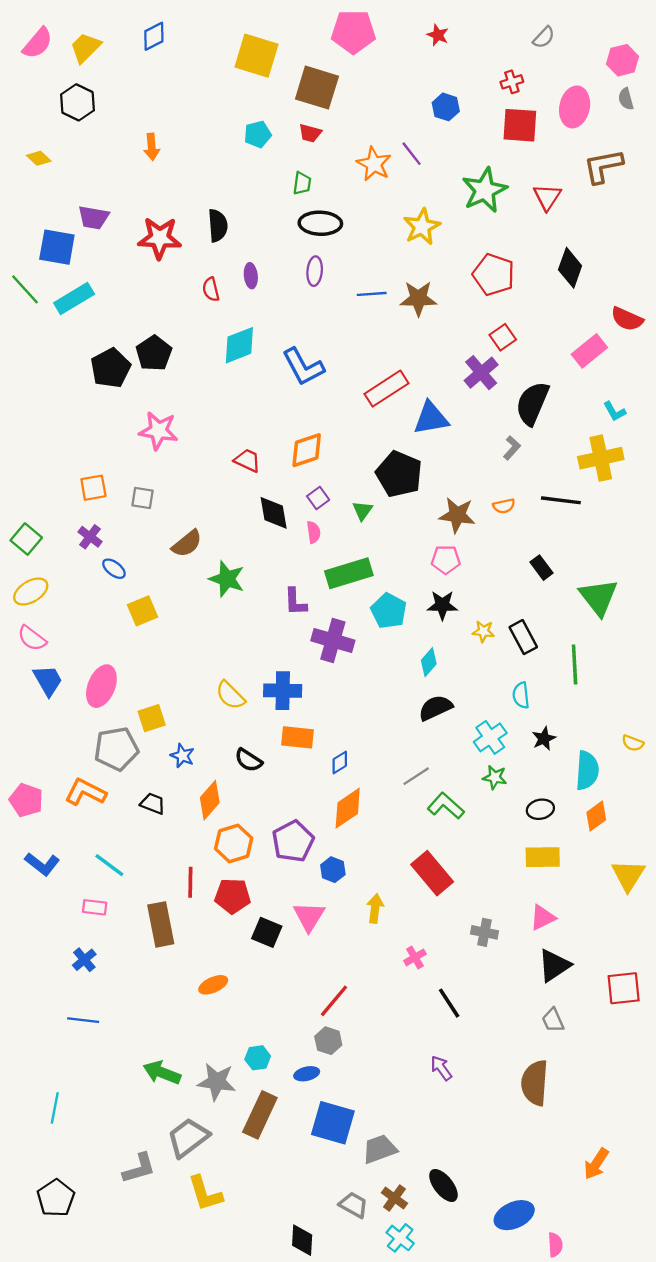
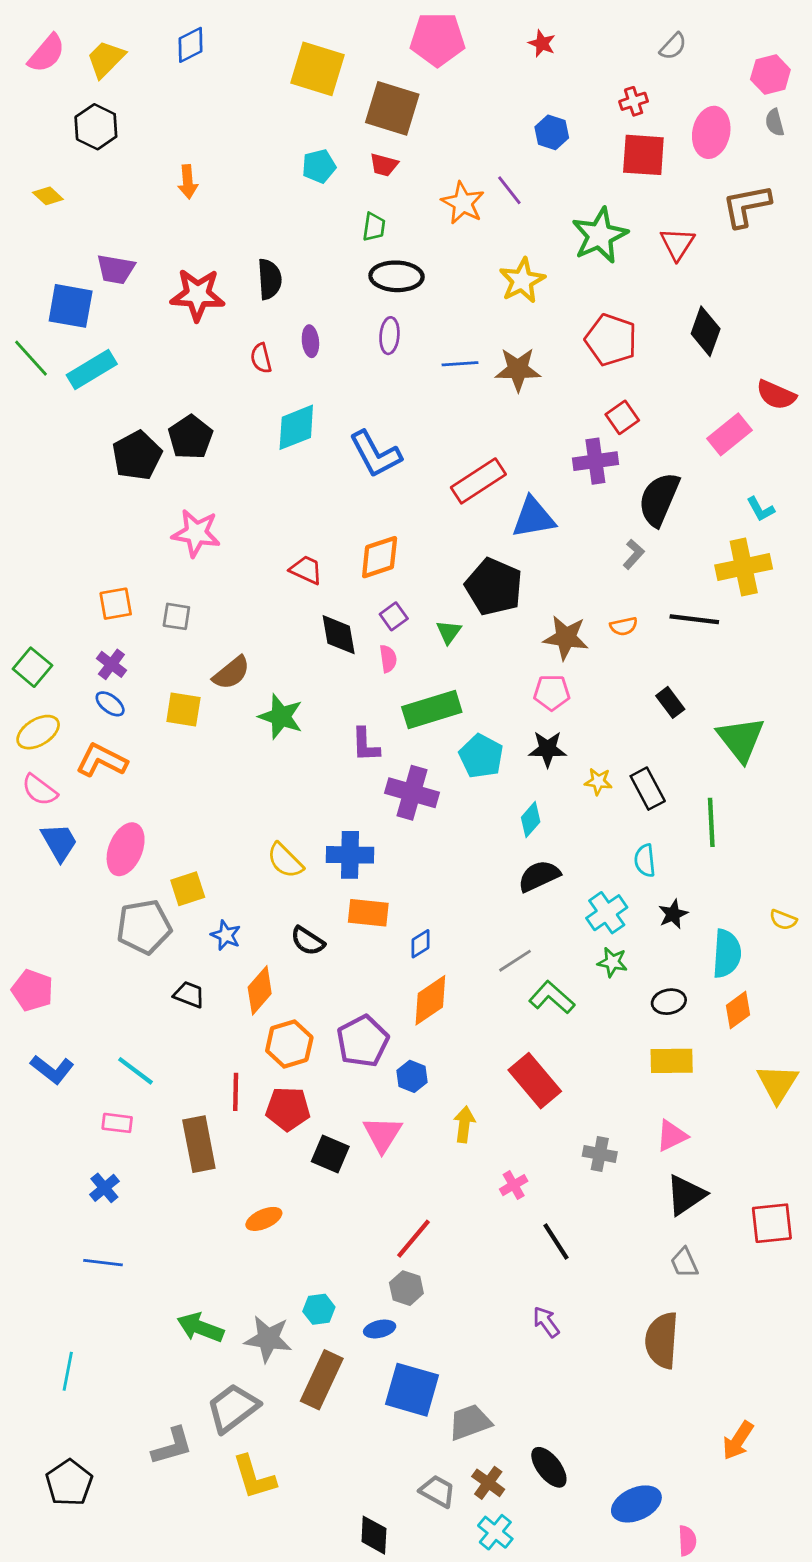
purple cross: (481, 373) -> (595, 461), turned 32
blue ellipse: (114, 569) -> (110, 704), moved
yellow square: (142, 611) -> (183, 710), moved, turned 32
orange L-shape: (85, 792) -> (102, 760), moved

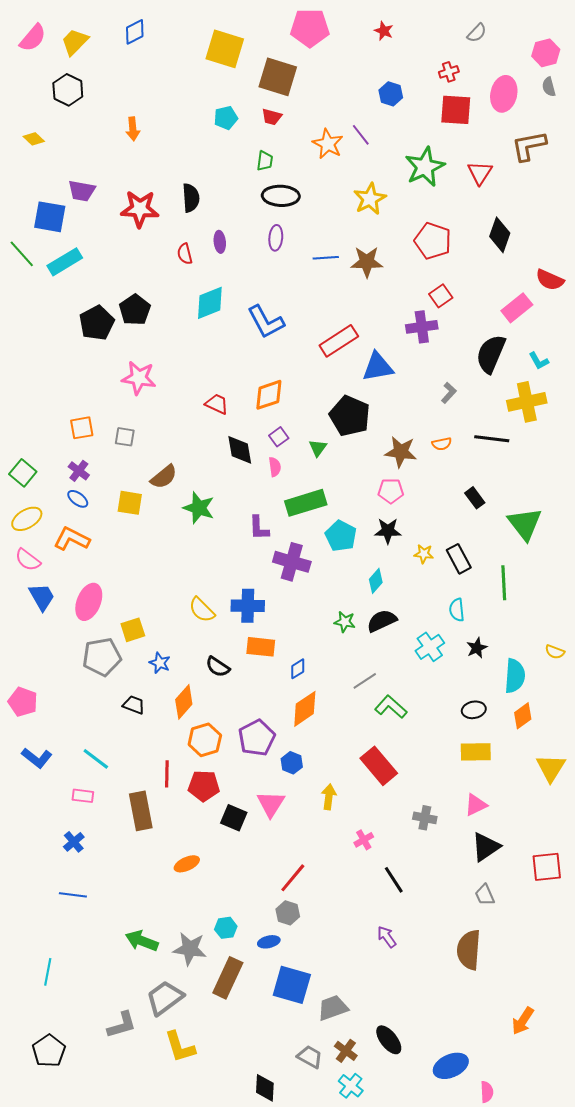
black semicircle: (659, 499) -> (491, 354), moved
green star: (612, 962) -> (345, 622), moved

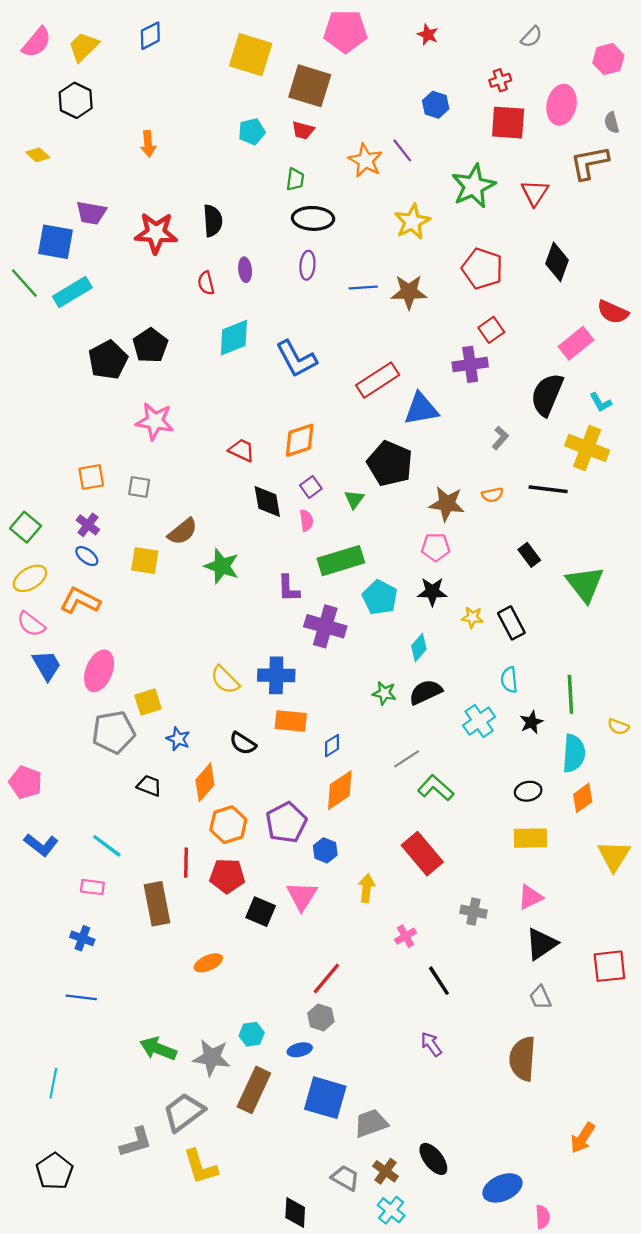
gray semicircle: (549, 87) -> (612, 123), moved
yellow cross: (527, 402) -> (587, 448), turned 33
green line: (504, 583) -> (570, 694), moved
blue cross: (74, 842) -> (82, 938), turned -30

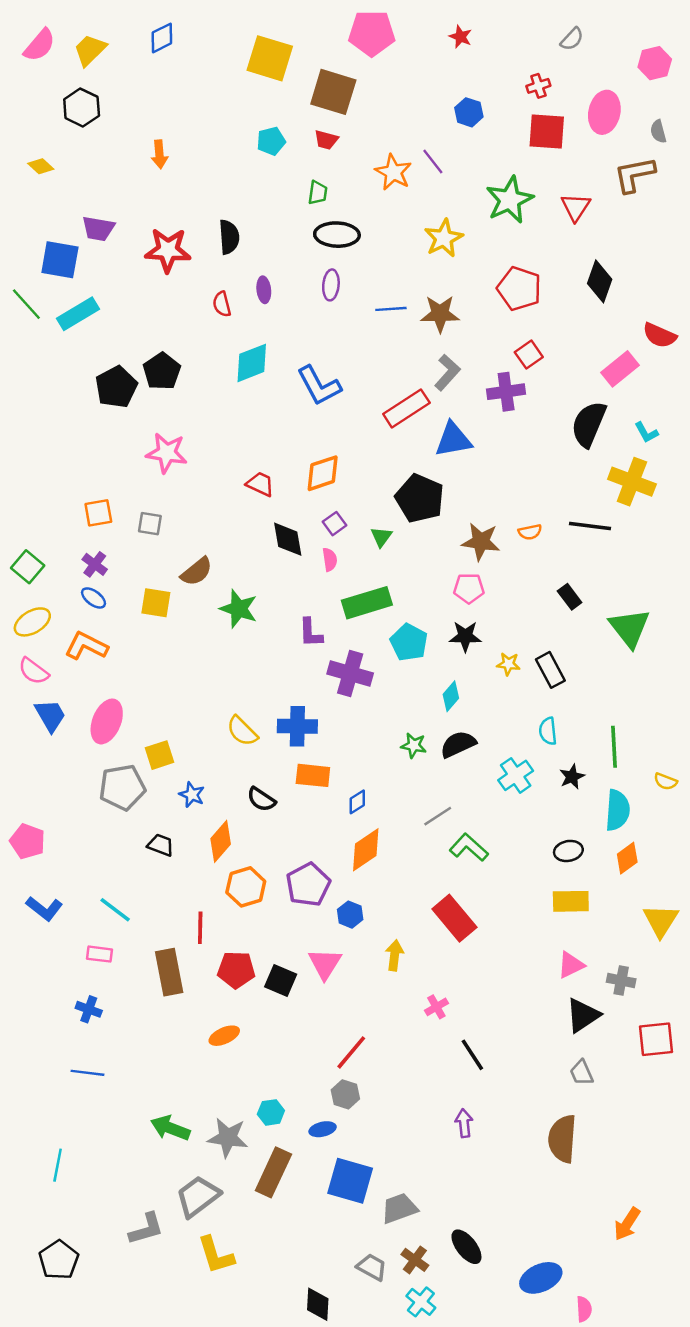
gray L-shape: (500, 438) -> (447, 373), moved, size x1.4
red pentagon: (227, 876) -> (236, 970), moved
gray cross: (473, 912) -> (621, 980), moved
purple arrow: (431, 1044) -> (464, 1123), turned 30

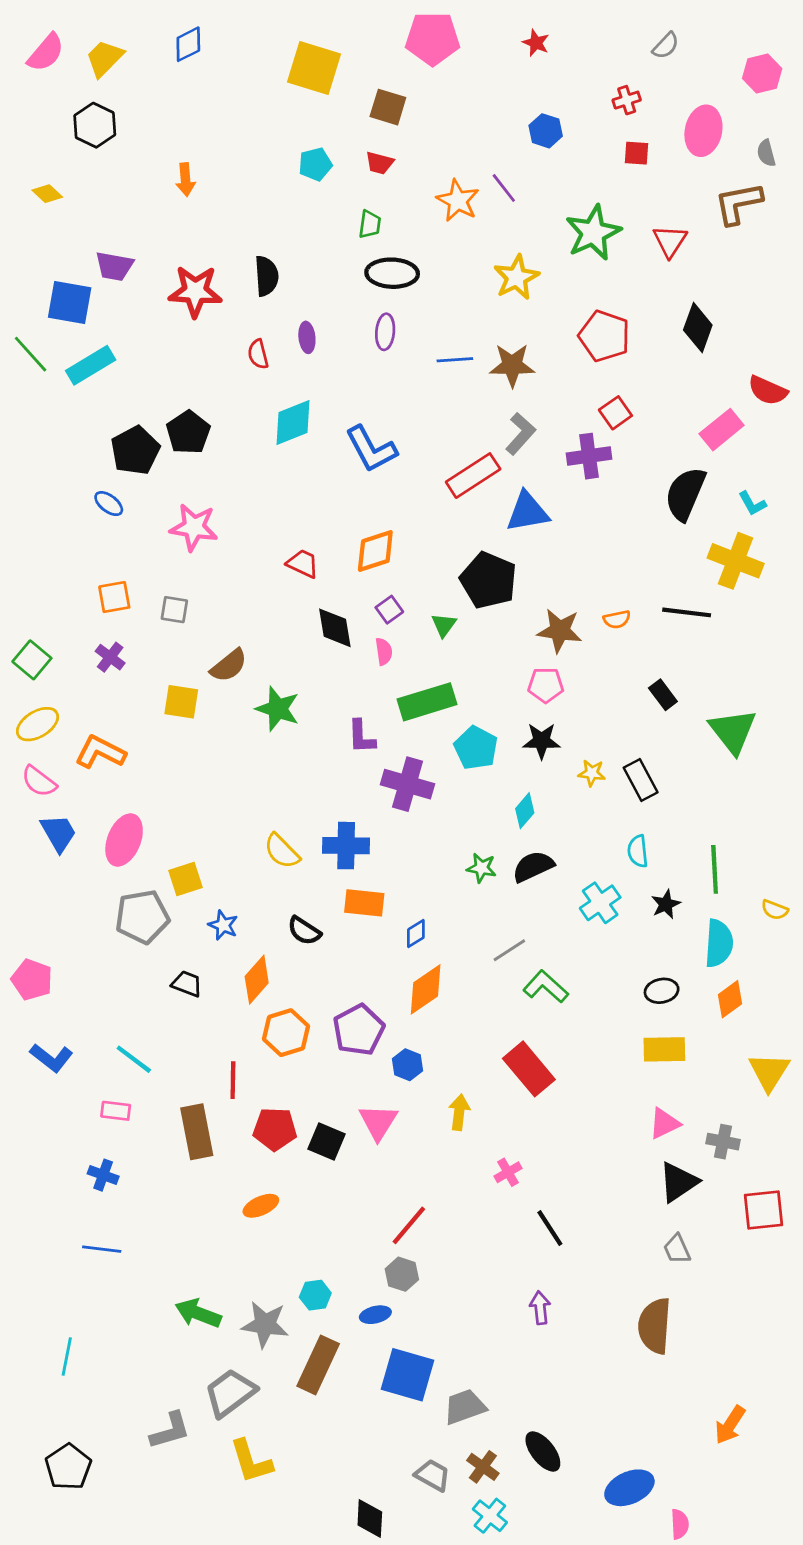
brown square: (333, 92) -> (388, 107), size x0.7
red square: (547, 131) -> (636, 153), size x0.6
blue ellipse: (94, 598) -> (109, 504), moved

